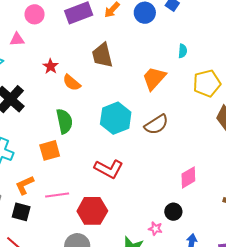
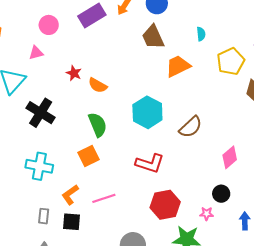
brown trapezoid: (102, 55) -> (153, 37), moved
orange trapezoid: (154, 78) -> (178, 66), turned 32
brown semicircle: (156, 125) -> (191, 127), moved
red hexagon: (92, 211) -> (165, 205), moved

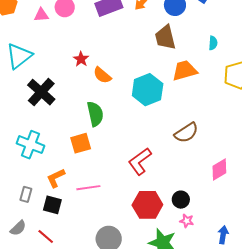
pink triangle: (36, 53) -> (41, 15), moved
cyan hexagon: (147, 112) -> (148, 90), moved
red L-shape: (150, 163) -> (140, 161), turned 116
black circle: (221, 194) -> (181, 200), moved

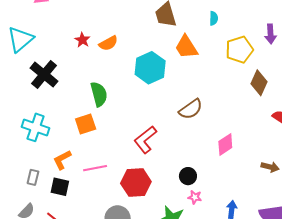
orange trapezoid: (185, 71) -> (186, 47), turned -104
orange semicircle: (102, 75) -> (108, 43), moved, turned -66
red hexagon: (147, 205) -> (136, 183), moved

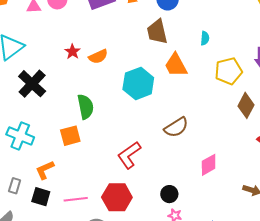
pink line: (95, 168) -> (76, 199), moved

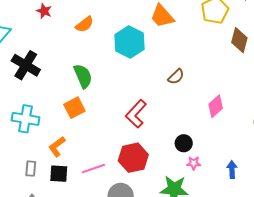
red star: (73, 52) -> (44, 11), moved
brown semicircle: (176, 127) -> (176, 77), size x0.7

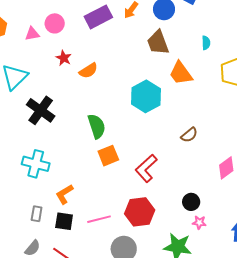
orange semicircle: (84, 24) -> (88, 71), moved
orange square: (74, 108) -> (108, 156), moved

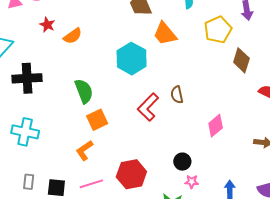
black cross: (41, 110) -> (27, 78), turned -36
brown semicircle: (189, 135) -> (177, 95), turned 120
red L-shape: (146, 168) -> (148, 107), moved
orange L-shape: (64, 194) -> (84, 150), moved

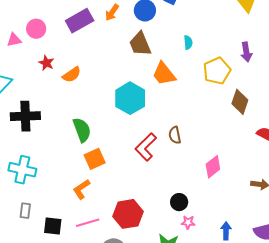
gray rectangle: (29, 182) -> (25, 211), moved

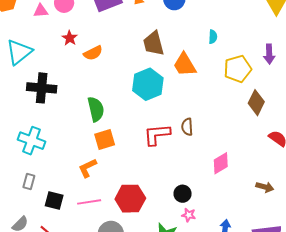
brown trapezoid: (140, 44) -> (154, 43), moved
red L-shape: (146, 147) -> (157, 135), turned 32

